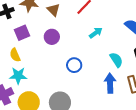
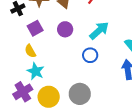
cyan arrow: (96, 33) -> (99, 31), moved, size x1.5
cyan star: (18, 76) -> (36, 71), turned 30

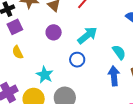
purple square: (35, 28) -> (15, 27), moved
cyan star: (36, 71) -> (45, 75), moved

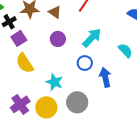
yellow semicircle: (18, 52) -> (25, 63), size x1.5
blue arrow: (114, 76) -> (105, 77), moved

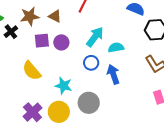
purple square: (19, 38) -> (42, 41), moved, turned 35
cyan semicircle: (125, 51) -> (116, 48), moved, turned -49

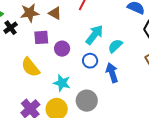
purple circle: (61, 42) -> (62, 49), moved
cyan semicircle: (116, 48) -> (115, 46), turned -35

